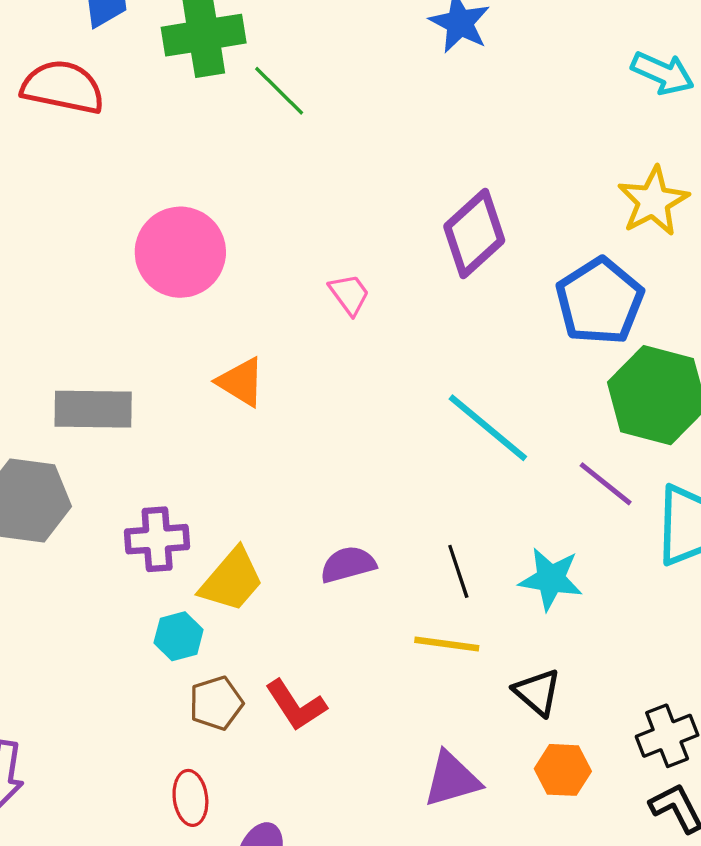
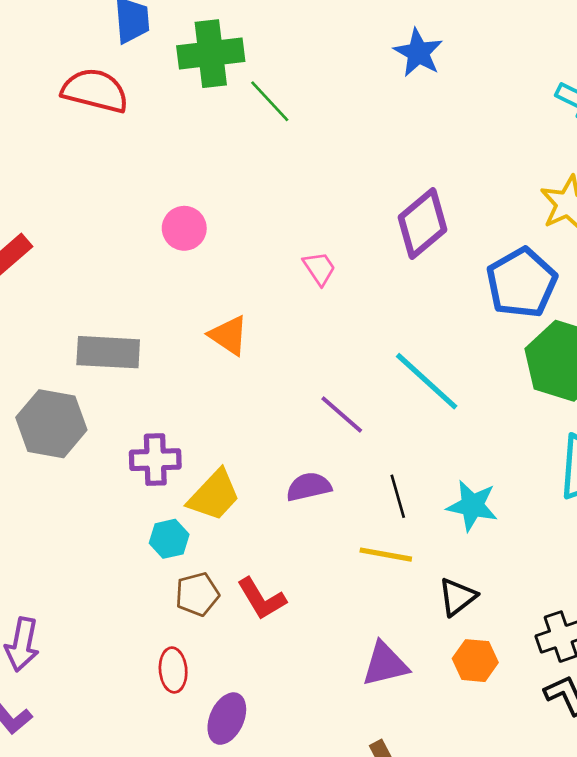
pink circle: (180, 252) -> (184, 228), size x0.6
purple line: (606, 484) -> (342, 414), moved
black triangle: (537, 692) -> (457, 597), turned 39

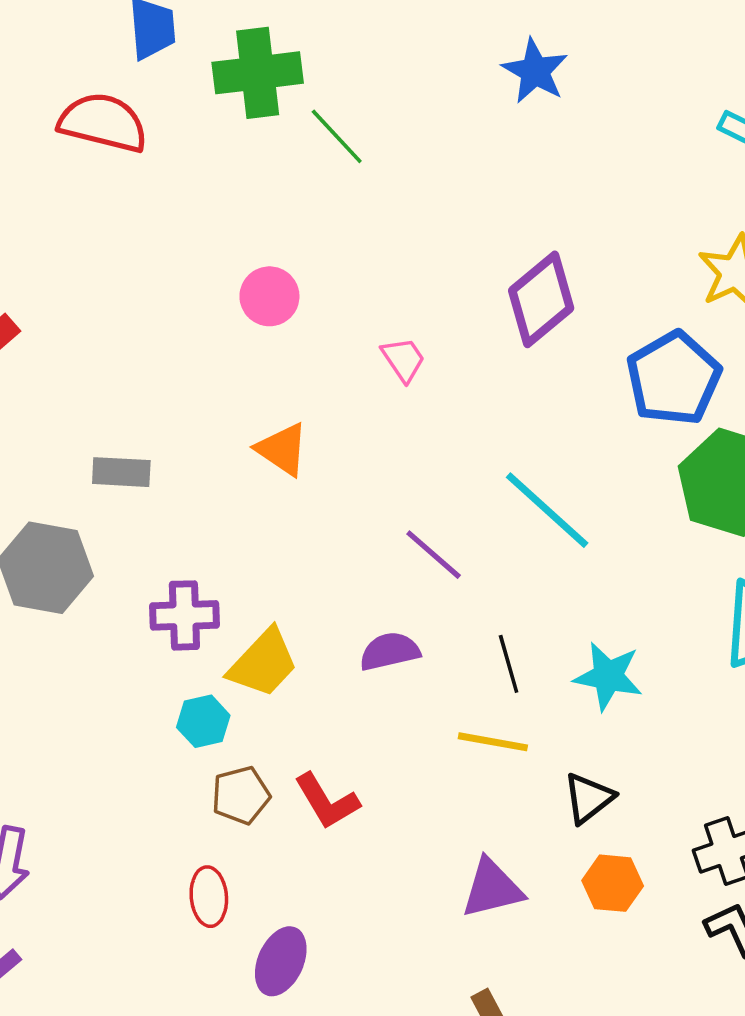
pink circle: (184, 228) -> (269, 296), moved
gray rectangle: (108, 352) -> (121, 472), size x0.7

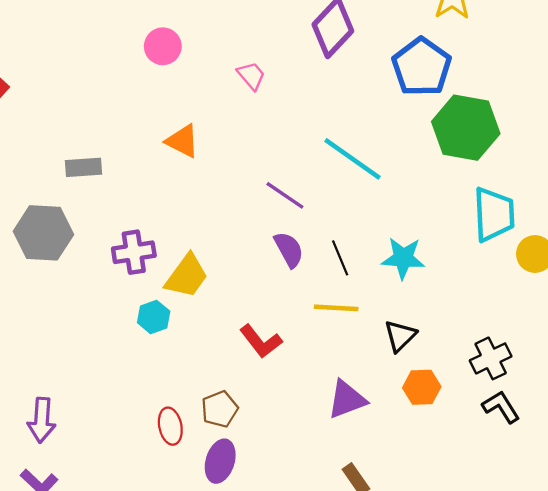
purple semicircle: (390, 651) -> (289, 250), moved, turned 81
brown pentagon: (241, 795) -> (220, 409), moved
red L-shape: (327, 801) -> (261, 341), moved

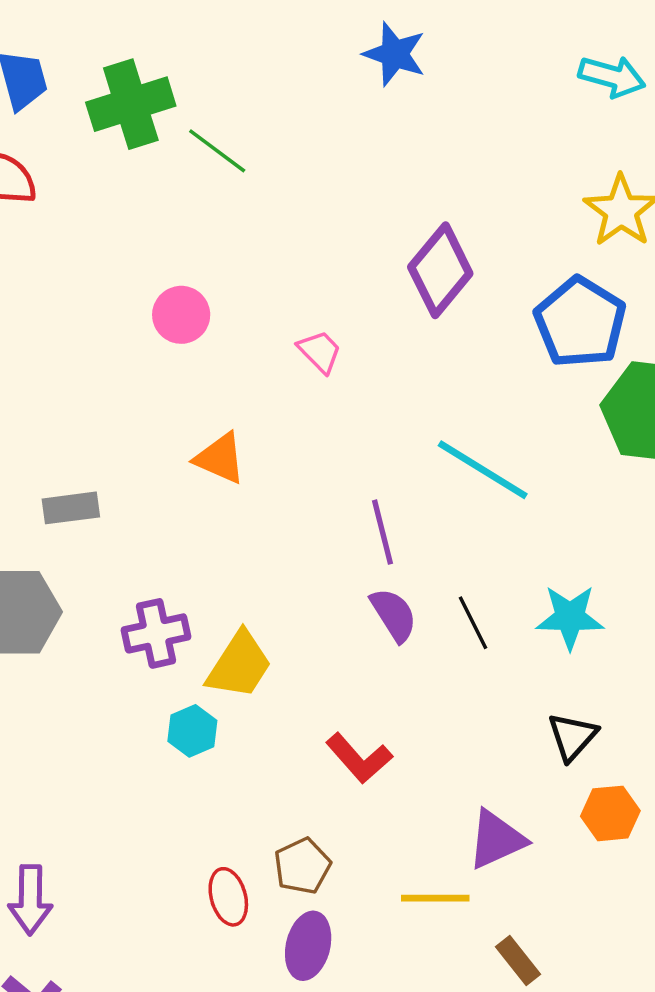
purple line: (285, 195) -> (383, 532), turned 45
yellow line: (336, 308) -> (435, 898), moved

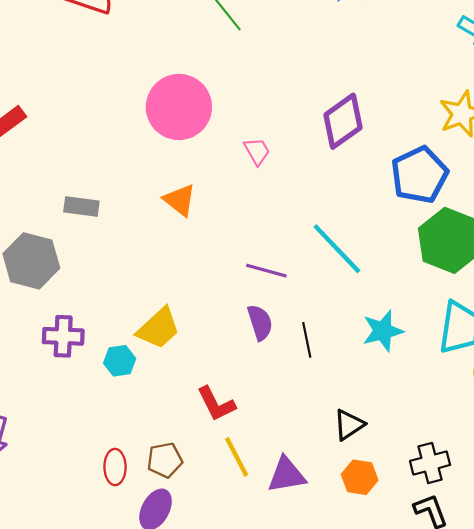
pink circle: (181, 315) -> (179, 107), size x1.8
purple line: (383, 532) -> (266, 271), turned -75
cyan star: (570, 617) -> (383, 331), moved, turned -30
purple cross: (156, 633) -> (63, 336), moved
yellow line: (435, 898) -> (237, 457), moved, turned 48

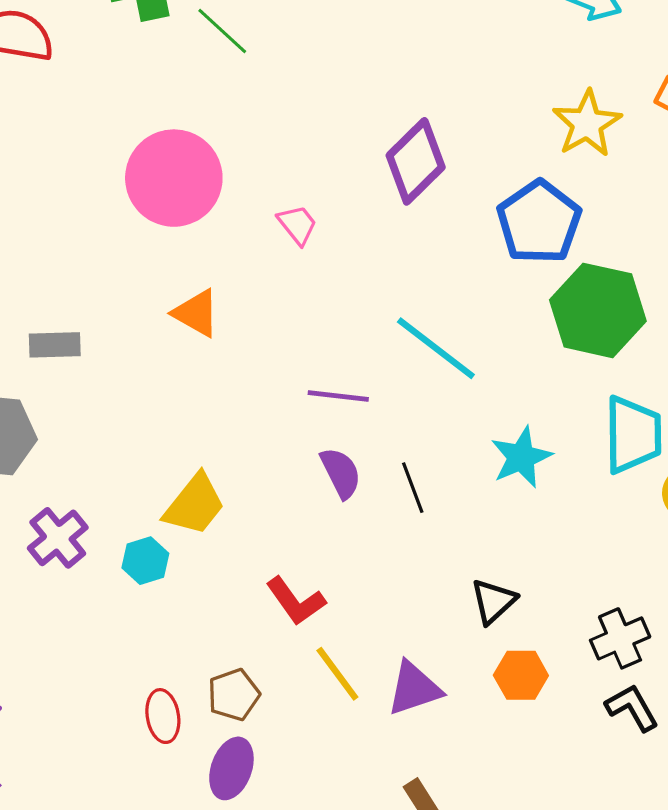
purple cross: (63, 336) -> (58, 538), turned -33

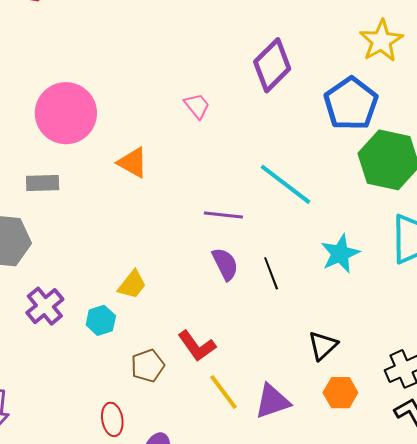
pink circle: (174, 178) -> (66, 113), moved
yellow trapezoid: (195, 505) -> (132, 285), size x0.7
brown pentagon: (234, 695) -> (148, 366), moved

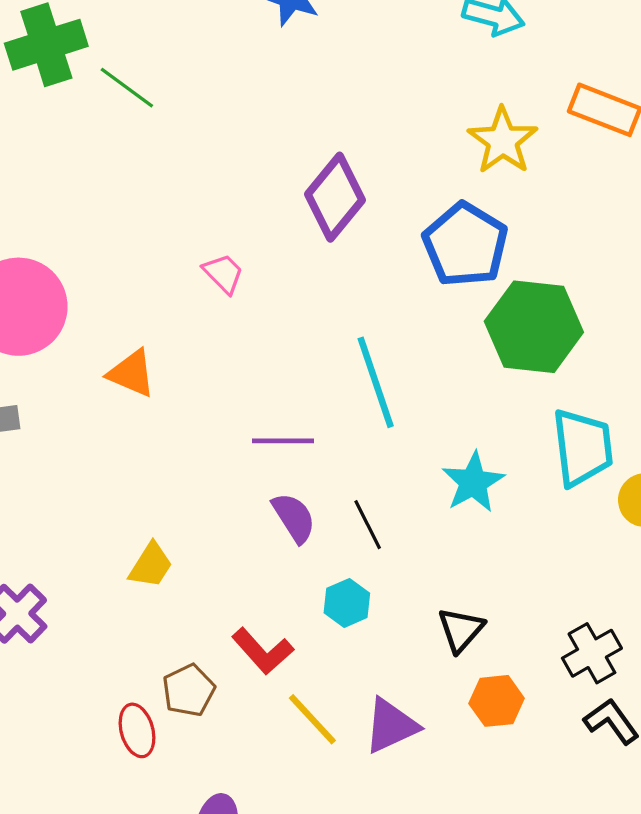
cyan line: (286, 184) -> (376, 382), turned 40
cyan hexagon: (101, 320) -> (347, 603), moved
red ellipse: (112, 419) -> (137, 730), moved

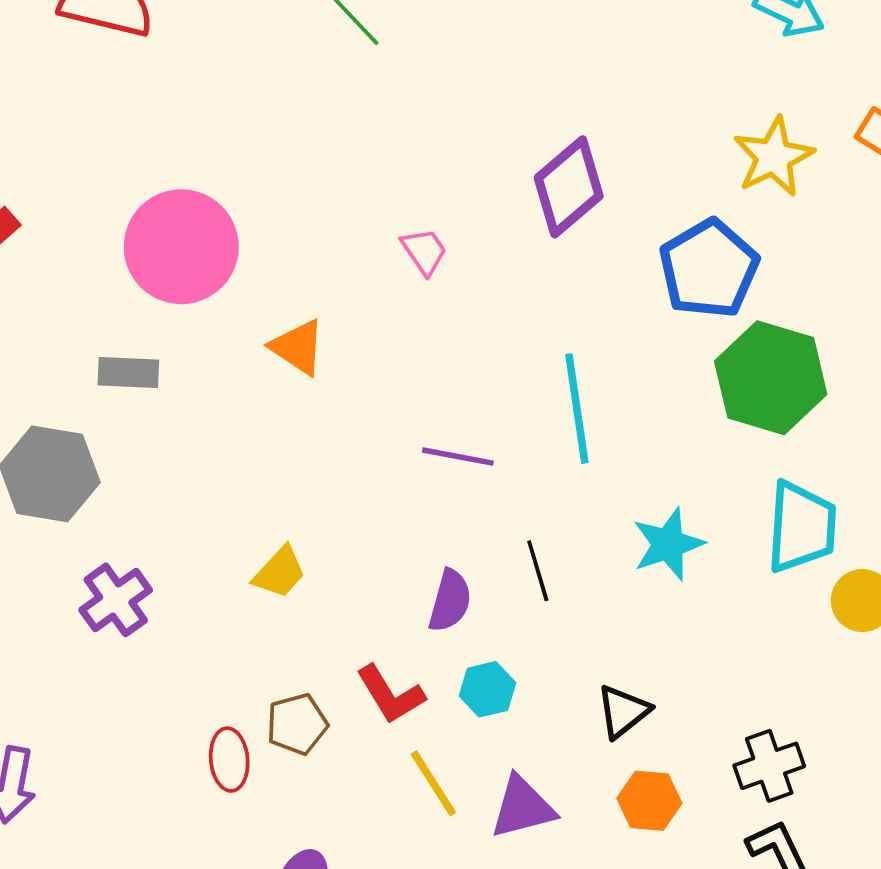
purple semicircle: (294, 518) -> (450, 601), moved, turned 38
cyan hexagon: (347, 603) -> (487, 689), moved

